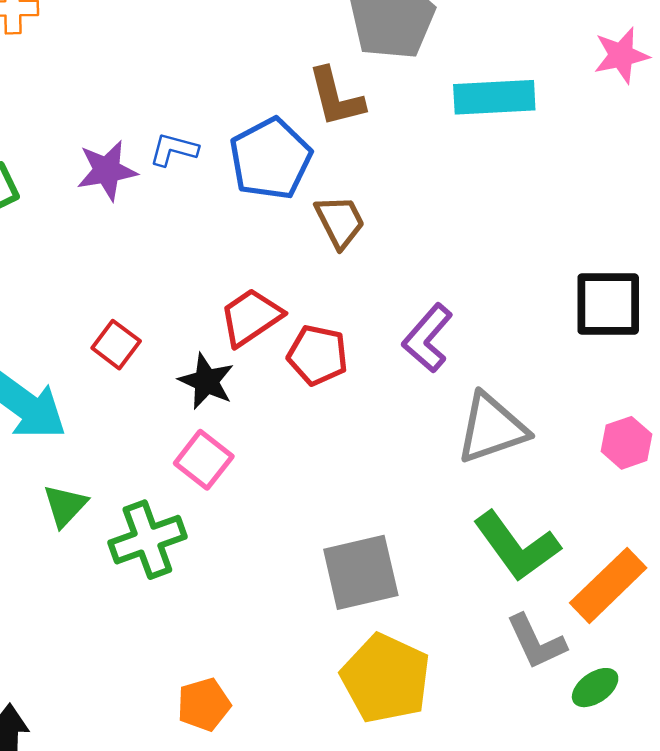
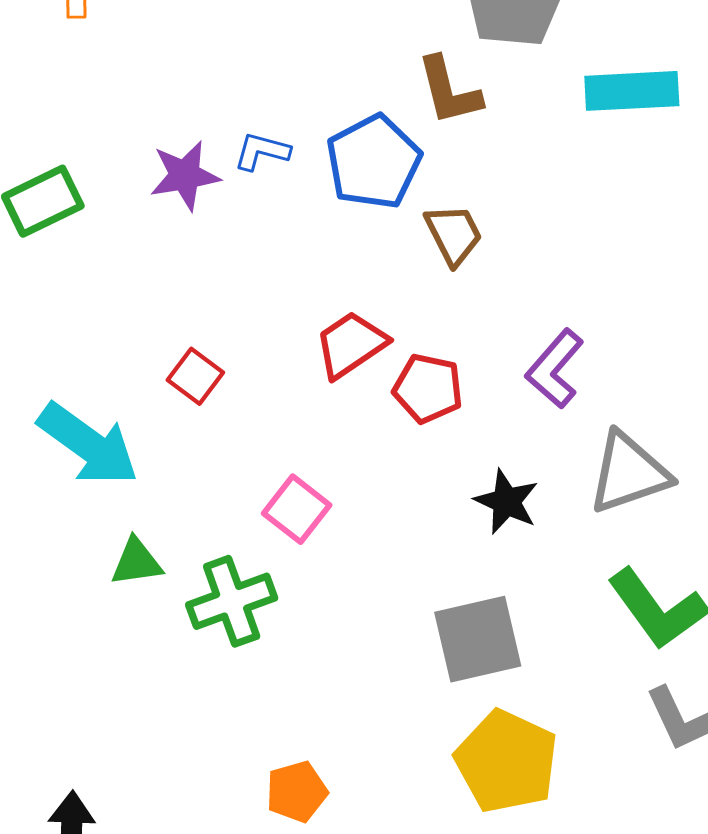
black star: (206, 381) -> (506, 502), moved
green triangle: (65, 506) -> (136, 562), turned 39

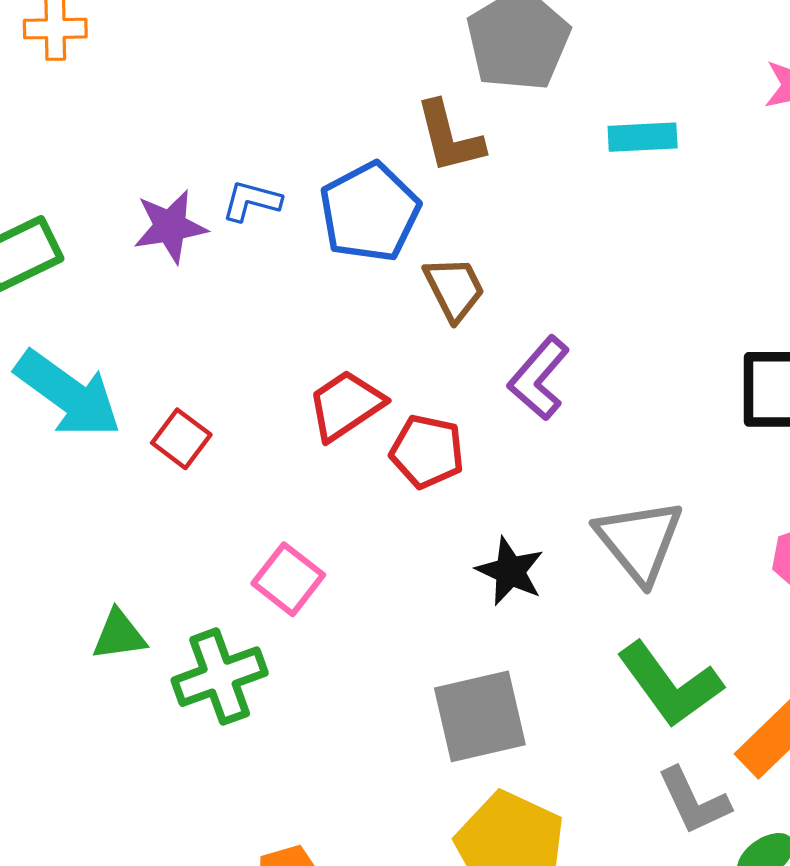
cyan rectangle: (632, 91) -> (643, 137), size x0.7
purple L-shape: (555, 369) -> (539, 378), moved
cyan arrow: (88, 444) -> (68, 394), moved
gray triangle: (629, 473) -> (639, 541), turned -50

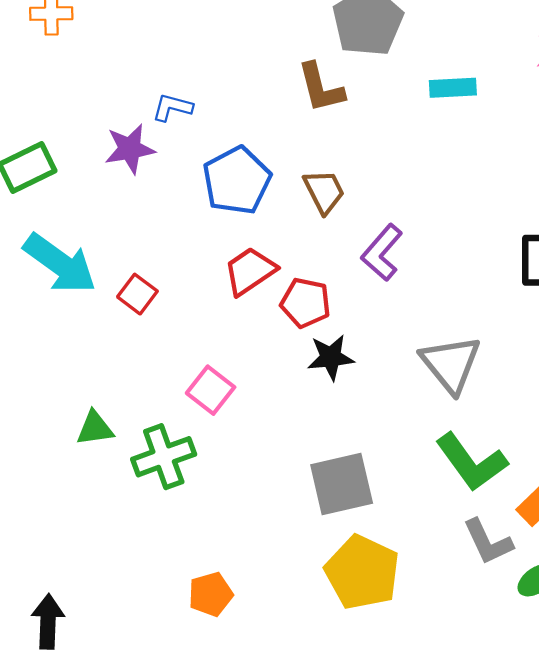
blue L-shape: (252, 201) -> (172, 107), moved
blue pentagon: (370, 212) -> (237, 181), moved
black star: (510, 571) -> (331, 357), moved, turned -30

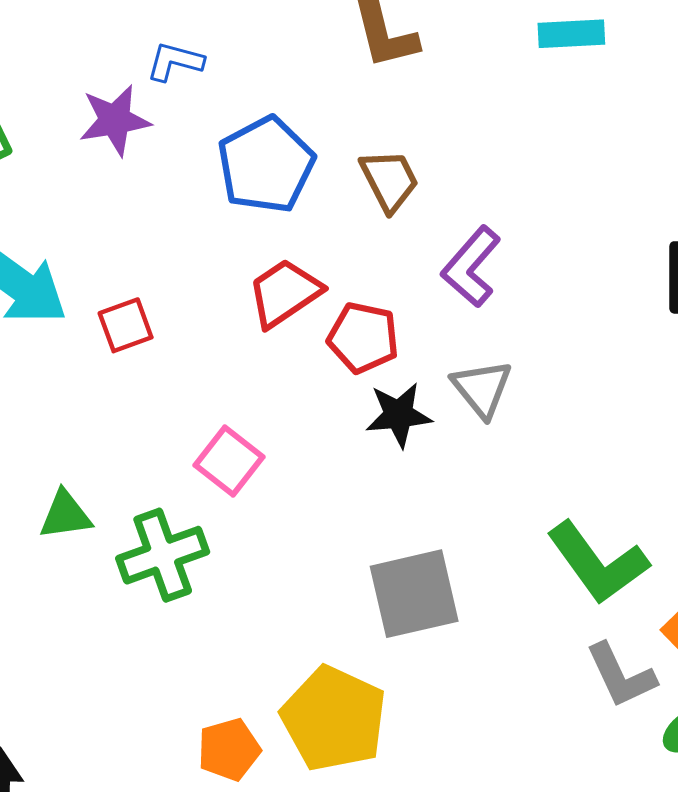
red square: (137, 294) -> (126, 325), turned 33
gray triangle: (451, 364) -> (482, 389), moved, size x0.7
yellow pentagon: (362, 572) -> (334, 719), moved

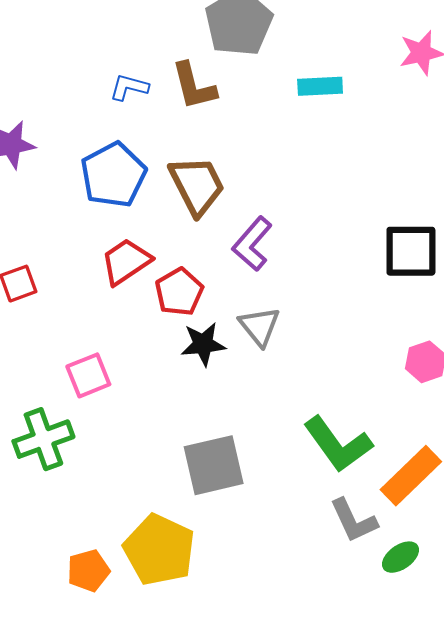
blue L-shape: (175, 62) -> (129, 87), moved
brown trapezoid: (389, 180) -> (197, 185), size x1.4
red pentagon: (363, 338) -> (179, 292), turned 30
pink square: (229, 461) -> (88, 375), turned 30

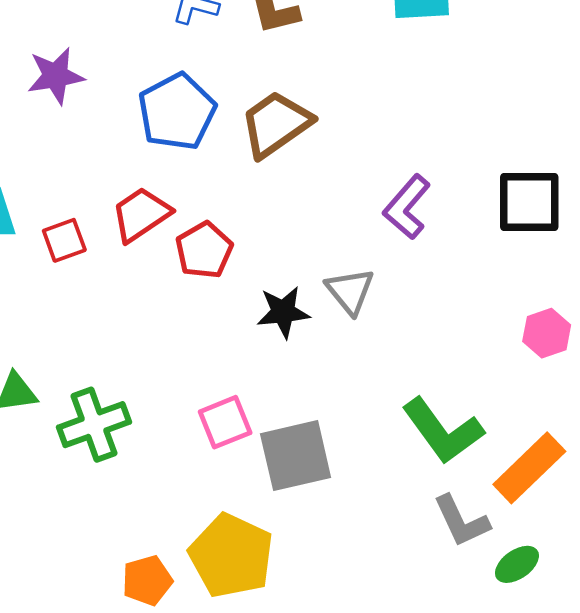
brown trapezoid: (197, 185) -> (276, 124), turned -98
purple L-shape: (252, 244) -> (407, 207), moved
red trapezoid: (126, 262) -> (141, 214), moved
red pentagon: (179, 292) -> (204, 250), moved
pink square: (88, 375) -> (225, 422), moved

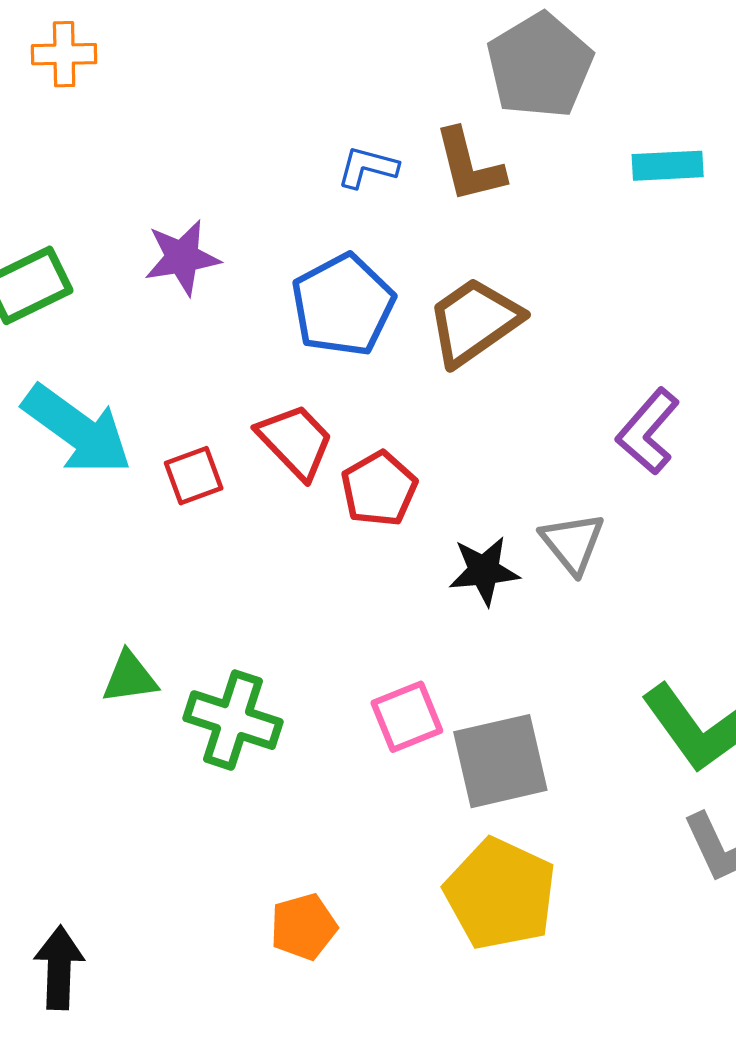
red trapezoid: (141, 214) -> (295, 441), turned 80
green cross: (94, 425) -> (233, 720), turned 38
yellow pentagon: (231, 556) -> (500, 894), moved

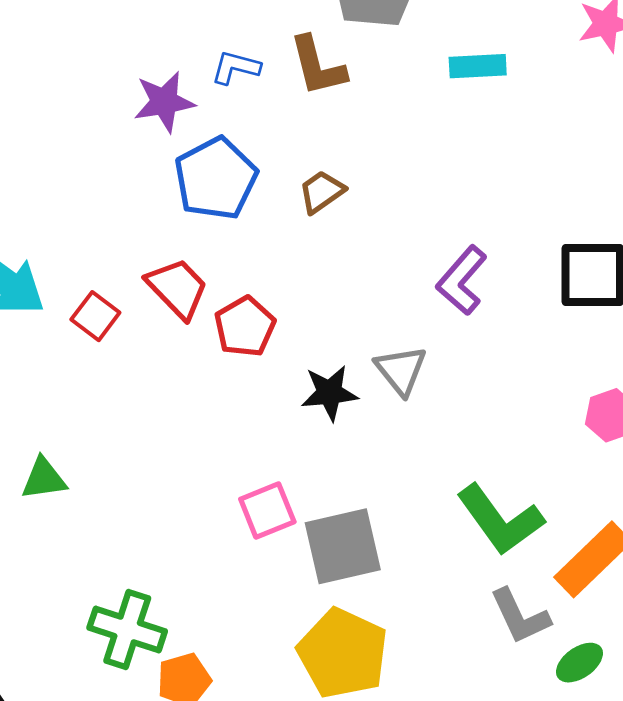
purple star: (182, 258) -> (164, 102), moved
brown trapezoid: (474, 321) -> (322, 192), size x0.6
red square: (194, 476) -> (95, 316), turned -33
green cross: (233, 720) -> (127, 630), moved

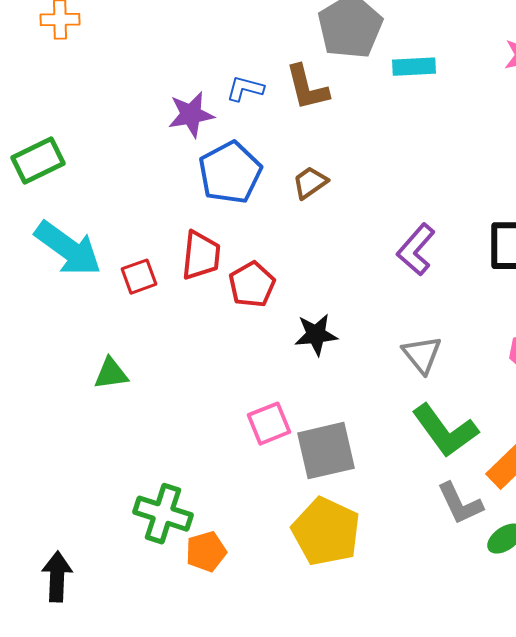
cyan rectangle: (478, 66) -> (414, 67), moved
red trapezoid: (177, 288) -> (201, 256), turned 50
red square: (95, 316) -> (139, 277), turned 33
gray triangle: (401, 370) -> (422, 355), moved
green triangle: (44, 479) -> (111, 374), moved

